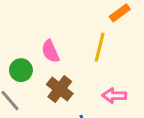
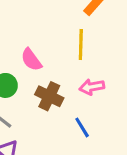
pink arrow: (114, 96) -> (92, 87), moved

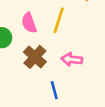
yellow line: (81, 45) -> (59, 20), moved

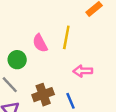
brown cross: (35, 57) -> (43, 95), moved, turned 36

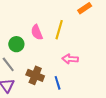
brown cross: (43, 95) -> (35, 75), turned 36

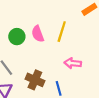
green circle: (16, 44) -> (17, 37), moved

